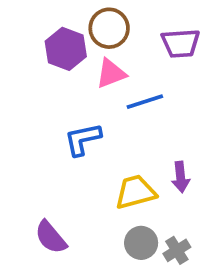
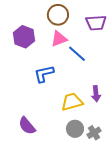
purple hexagon: (66, 49) -> (24, 37), moved
blue line: (145, 102) -> (77, 54), turned 60

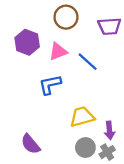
pink triangle: (59, 39) -> (58, 51), moved
purple arrow: (96, 94) -> (109, 130), moved

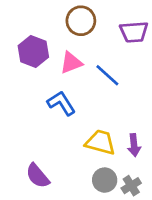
blue L-shape: (50, 85) -> (61, 103), turned 70
yellow trapezoid: (82, 117) -> (100, 142), turned 30
purple arrow: (109, 130) -> (134, 145), moved

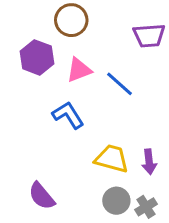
brown circle: (81, 21) -> (71, 20), moved

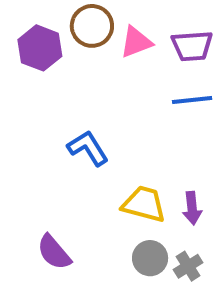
purple hexagon: (37, 57) -> (40, 48), moved
pink triangle: (79, 70) -> (136, 42), moved
blue line: (120, 84) -> (192, 100), moved, turned -48

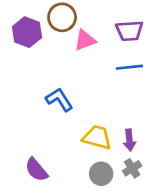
pink triangle: (136, 42) -> (85, 40), moved
gray cross: (188, 266) -> (132, 168), moved

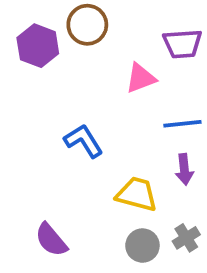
pink triangle: (85, 40) -> (141, 78), moved
blue line: (129, 67) -> (182, 124), moved
purple arrow: (129, 140) -> (184, 169), moved

